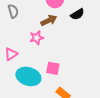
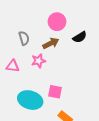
gray semicircle: (13, 11) -> (24, 38), moved
pink triangle: (11, 54) -> (13, 66), moved, turned 40

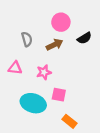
pink star: (38, 61) -> (44, 72), moved

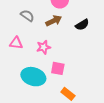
black semicircle: (84, 38) -> (82, 25), moved
gray semicircle: (27, 39) -> (27, 16), turned -40

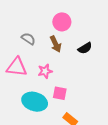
brown arrow: (54, 21) -> (56, 44), turned 91
pink triangle: (16, 43) -> (17, 67), size x1.5

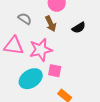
pink star: (45, 71) -> (41, 50), size x1.6
cyan ellipse: (35, 102) -> (31, 79), turned -50

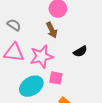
gray semicircle: (25, 19) -> (14, 25), moved
black semicircle: (79, 28) -> (80, 51), moved

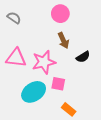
gray semicircle: (14, 25) -> (14, 18), moved
brown arrow: (52, 30) -> (63, 40), moved

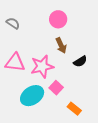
pink square: (58, 84) -> (56, 88), turned 32
orange rectangle: (69, 109) -> (74, 109), moved

